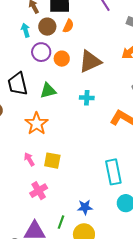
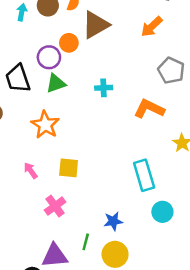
cyan arrow: (26, 30) -> (22, 12), turned 32
purple circle: (41, 52) -> (49, 57), moved
brown triangle: (90, 61) -> (96, 25), moved
pink arrow: (29, 159) -> (31, 171), moved

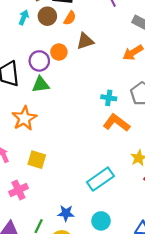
brown triangle: (96, 25) -> (85, 41), size x0.7
cyan cross: (104, 88) -> (109, 98), moved
cyan rectangle: (144, 175) -> (100, 179), turned 60
cyan circle: (162, 212) -> (101, 221), moved

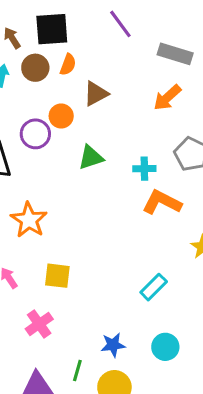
green triangle: (41, 85) -> (91, 157), moved
cyan rectangle: (100, 179) -> (154, 287), size x0.7

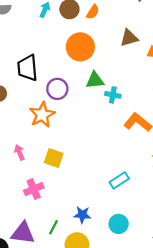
brown triangle: (96, 94) -> (129, 38), moved
orange circle: (61, 116) -> (80, 47), size x1.6
purple circle: (35, 134) -> (57, 89), moved
cyan cross: (144, 169) -> (113, 95), moved

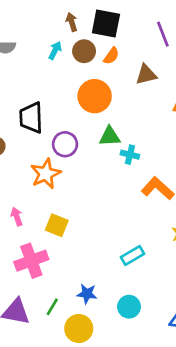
brown triangle: (129, 38) -> (146, 75), moved
pink cross: (34, 189) -> (31, 261), size x1.4

